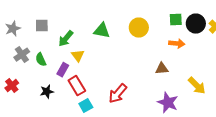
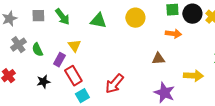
green arrow: (66, 39) -> (62, 17), moved, turned -78
yellow arrow: (197, 86) -> (193, 76), turned -42

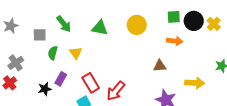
gray square: (38, 16) -> (40, 35), moved
gray cross: (18, 45) -> (16, 63), moved
green semicircle: (37, 50) -> (53, 53), moved, turned 40
purple rectangle: (59, 60) -> (61, 79), moved
red rectangle: (73, 76) -> (91, 83), moved

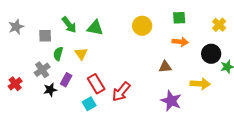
black circle: (194, 21) -> (211, 54), moved
green triangle: (100, 28) -> (95, 28), moved
gray cross: (16, 63) -> (42, 70), moved

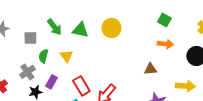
green square: (179, 18) -> (164, 20), turned 32
yellow circle: (142, 26) -> (111, 28), moved

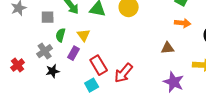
purple rectangle: (51, 82) -> (74, 53), moved

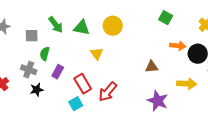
orange arrow: (183, 23) -> (178, 46), moved
yellow triangle: (84, 35) -> (97, 54), moved
gray cross: (45, 51) -> (29, 70), turned -35

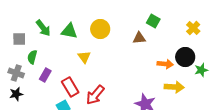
orange arrow: (178, 46) -> (165, 64), moved
brown triangle: (152, 67) -> (139, 38), moved
black star: (37, 90) -> (16, 94), moved

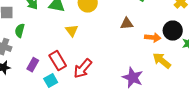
brown triangle: (139, 38) -> (127, 24), moved
purple rectangle: (45, 75) -> (33, 65), moved
yellow arrow: (174, 87) -> (162, 61), turned -144

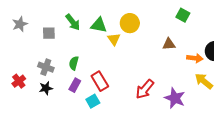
green semicircle: (20, 31) -> (74, 63), moved
yellow triangle: (72, 31) -> (114, 39), moved
red arrow: (83, 69) -> (145, 89), moved

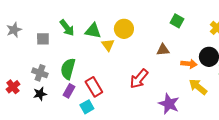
green semicircle: (74, 63) -> (68, 69), size x1.5
red arrow: (145, 89) -> (139, 79), moved

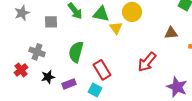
gray cross: (40, 73) -> (37, 52), moved
purple rectangle: (69, 91) -> (69, 84), moved, turned 40
cyan square: (87, 107) -> (95, 90), turned -32

